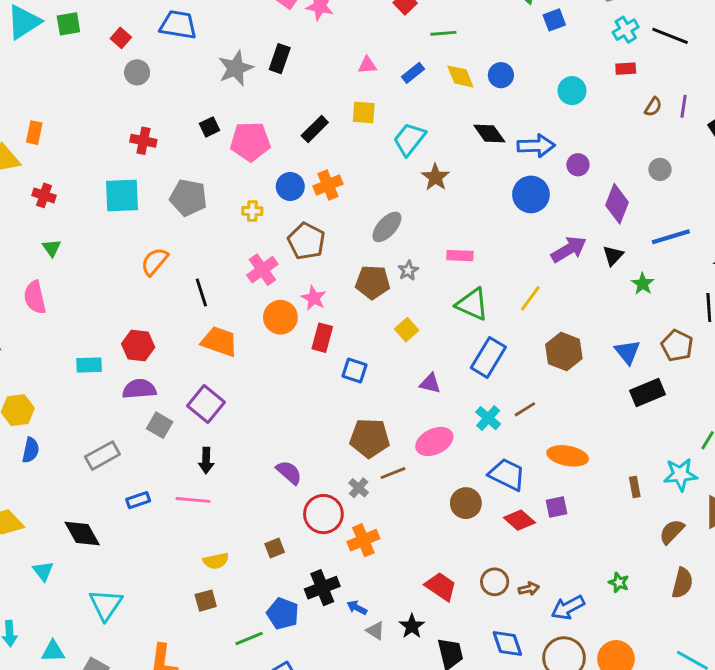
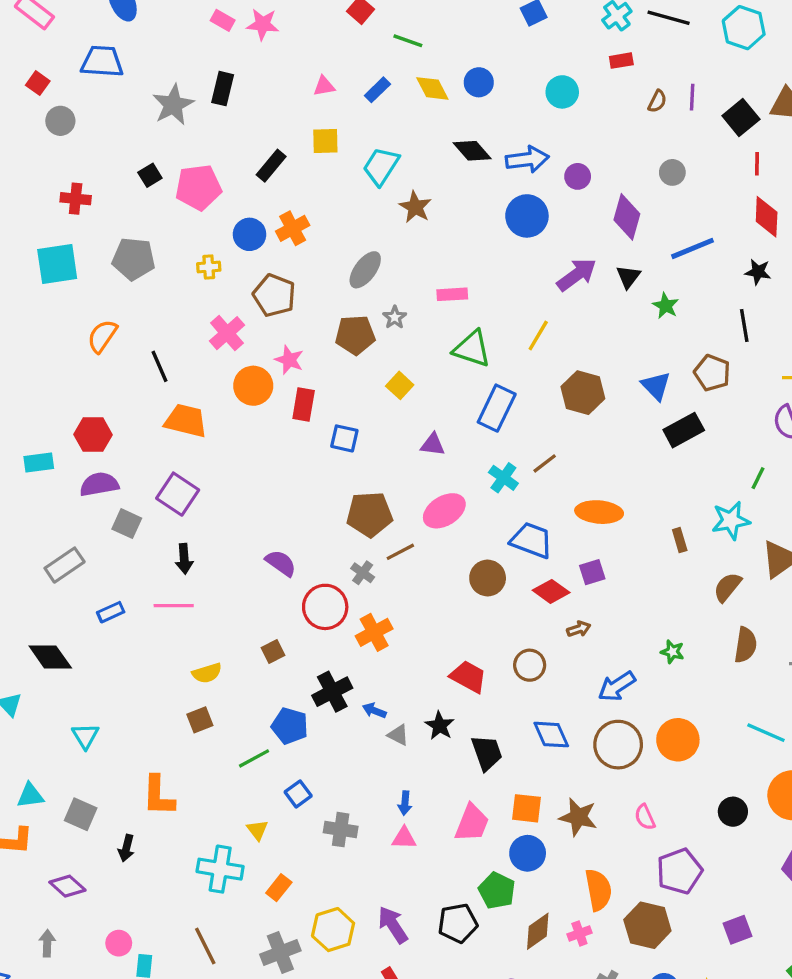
green line: (443, 33) -> (408, 41), turned 30
brown arrow: (529, 589) -> (579, 629), moved
cyan triangle: (106, 605) -> (85, 736), size x0.7

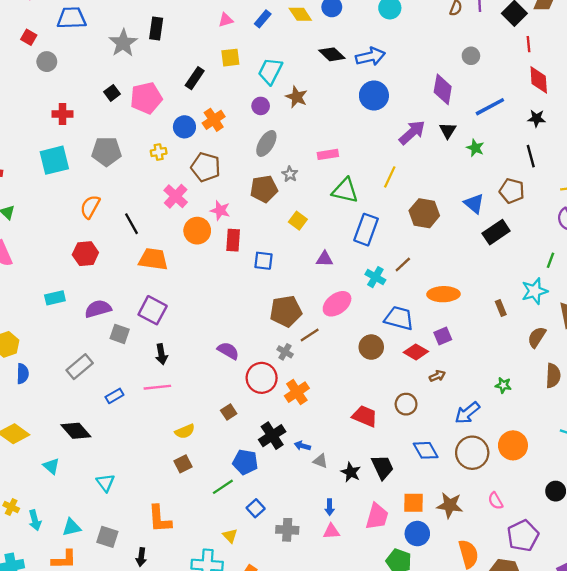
purple circle: (578, 176) -> (261, 106), moved
red hexagon: (93, 435) -> (85, 254), moved
black star: (440, 726) -> (351, 472), moved

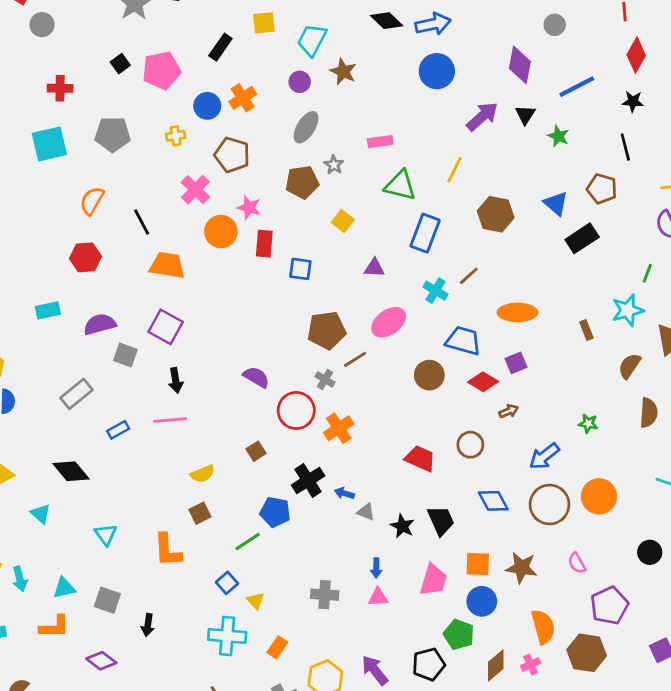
red diamond: (539, 80) -> (636, 55), turned 32
blue square: (256, 508) -> (227, 583), moved
orange L-shape: (160, 519) -> (168, 550), moved

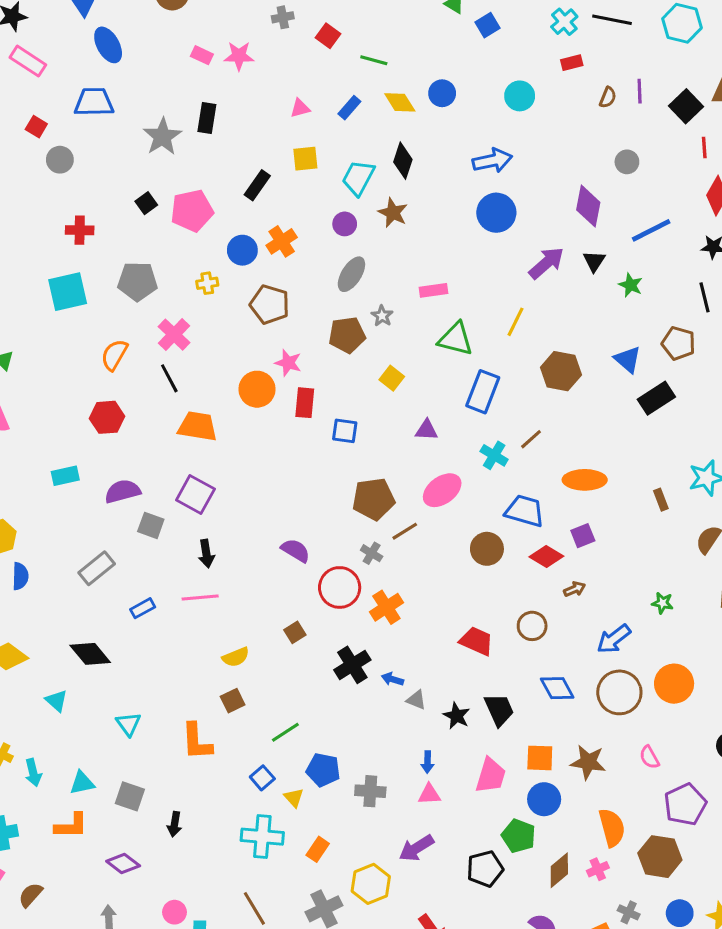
black diamond: (387, 21) -> (403, 161), moved, turned 64
pink cross: (195, 190) -> (174, 335), moved
blue pentagon: (275, 512) -> (323, 770), moved
purple arrow: (375, 670) -> (416, 848), moved, turned -84

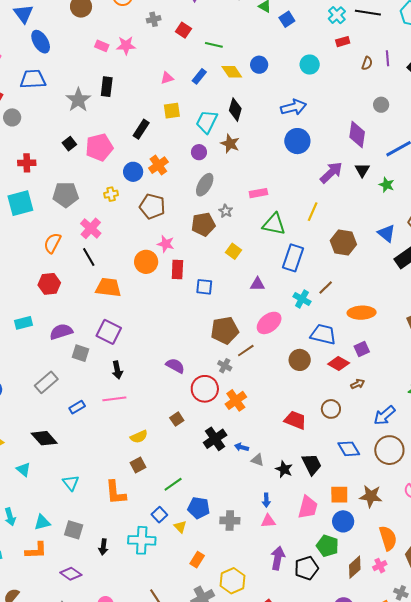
cyan cross: (262, 837) -> (142, 540), moved
purple arrow: (416, 848) -> (278, 558), moved, turned 135

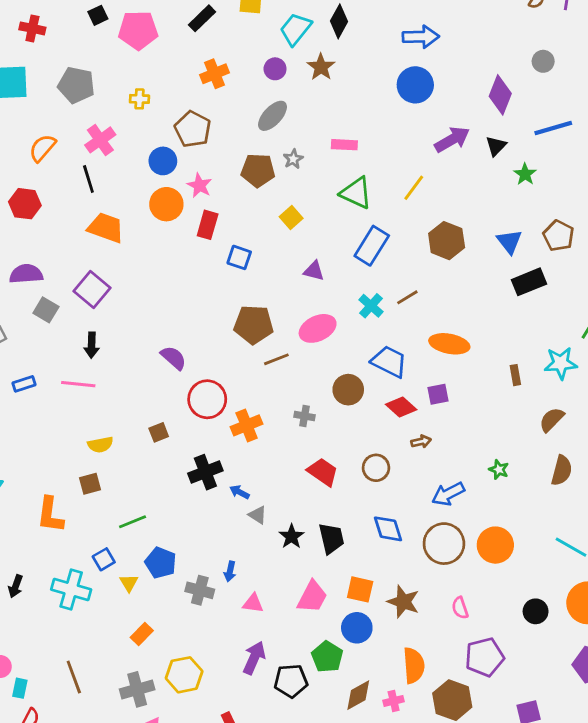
blue circle: (133, 172) -> (163, 161), moved
gray cross: (225, 366) -> (305, 416), moved, turned -32
blue arrow: (266, 500) -> (230, 571), moved

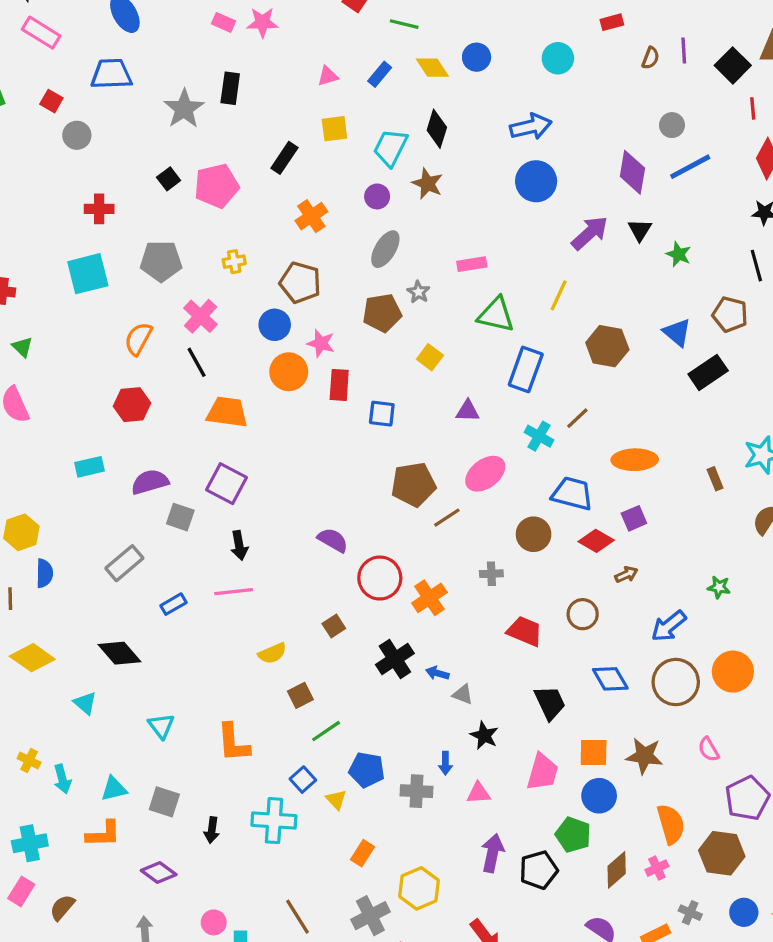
blue line: (553, 128) -> (690, 167), moved
brown square: (90, 484) -> (300, 695), moved
black star: (292, 536) -> (484, 735), moved

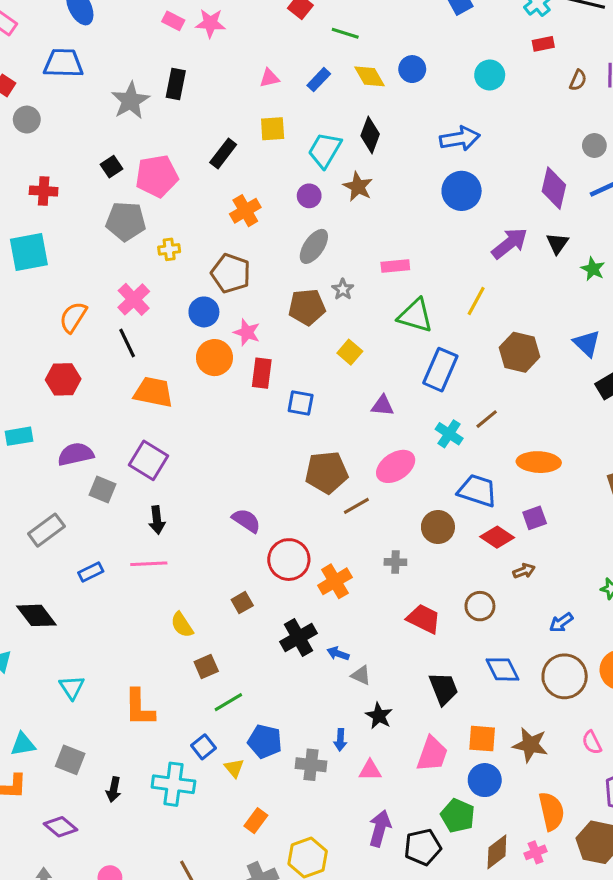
gray pentagon: (161, 261) -> (126, 221), moved
blue arrow: (669, 626) -> (561, 623), size x0.7
yellow semicircle: (272, 653) -> (182, 625), turned 76

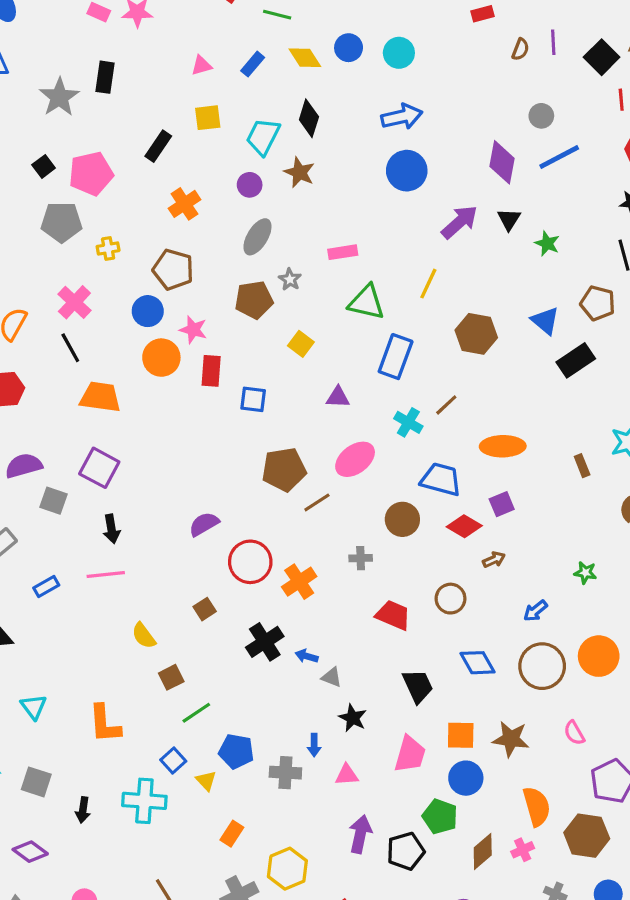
cyan circle: (490, 75) -> (399, 53), moved
purple semicircle: (246, 521) -> (204, 524), turned -60

